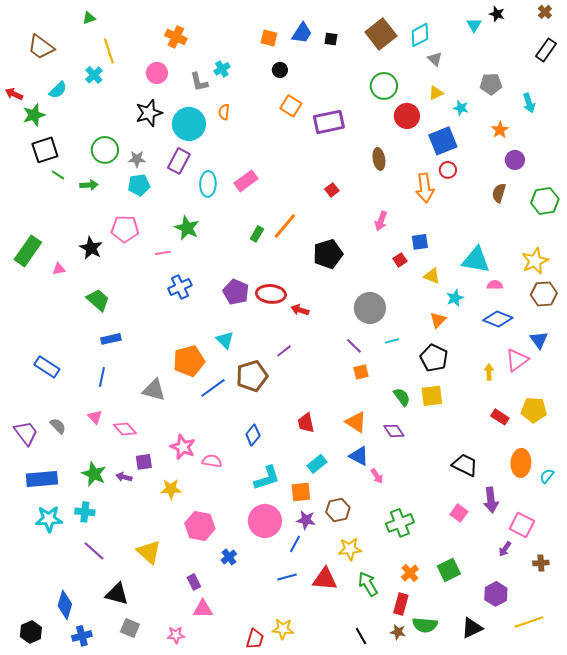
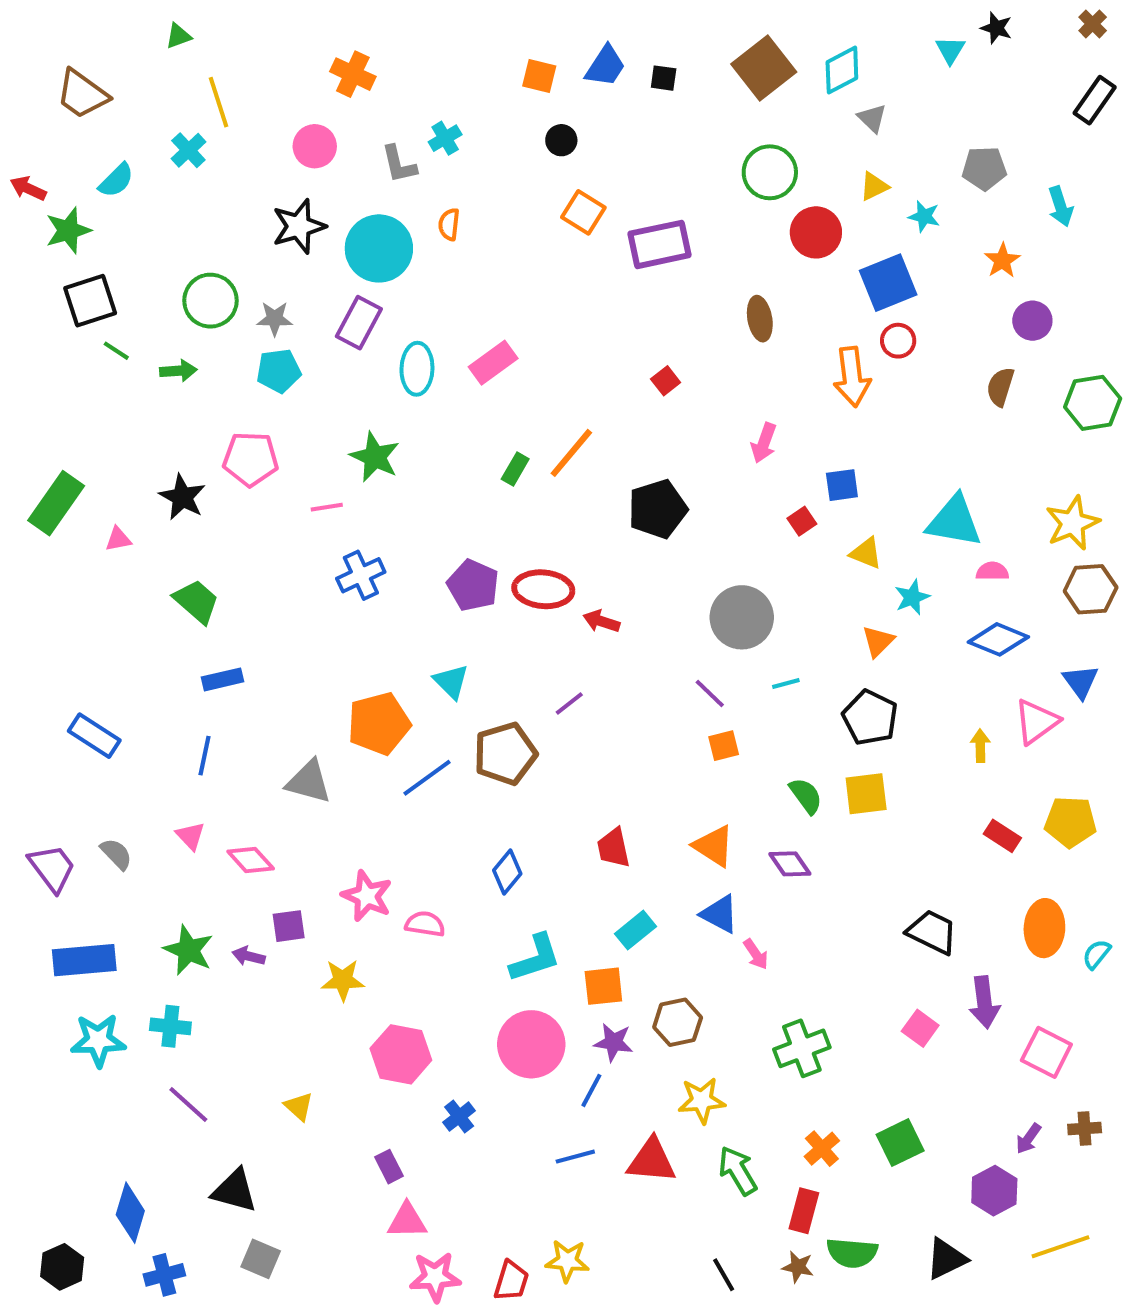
purple arrow: (505, 549) -> (1028, 1139), moved
yellow triangle: (149, 552) -> (299, 1106), size x0.6
pink star: (176, 635) -> (435, 1277), moved, size x1.4

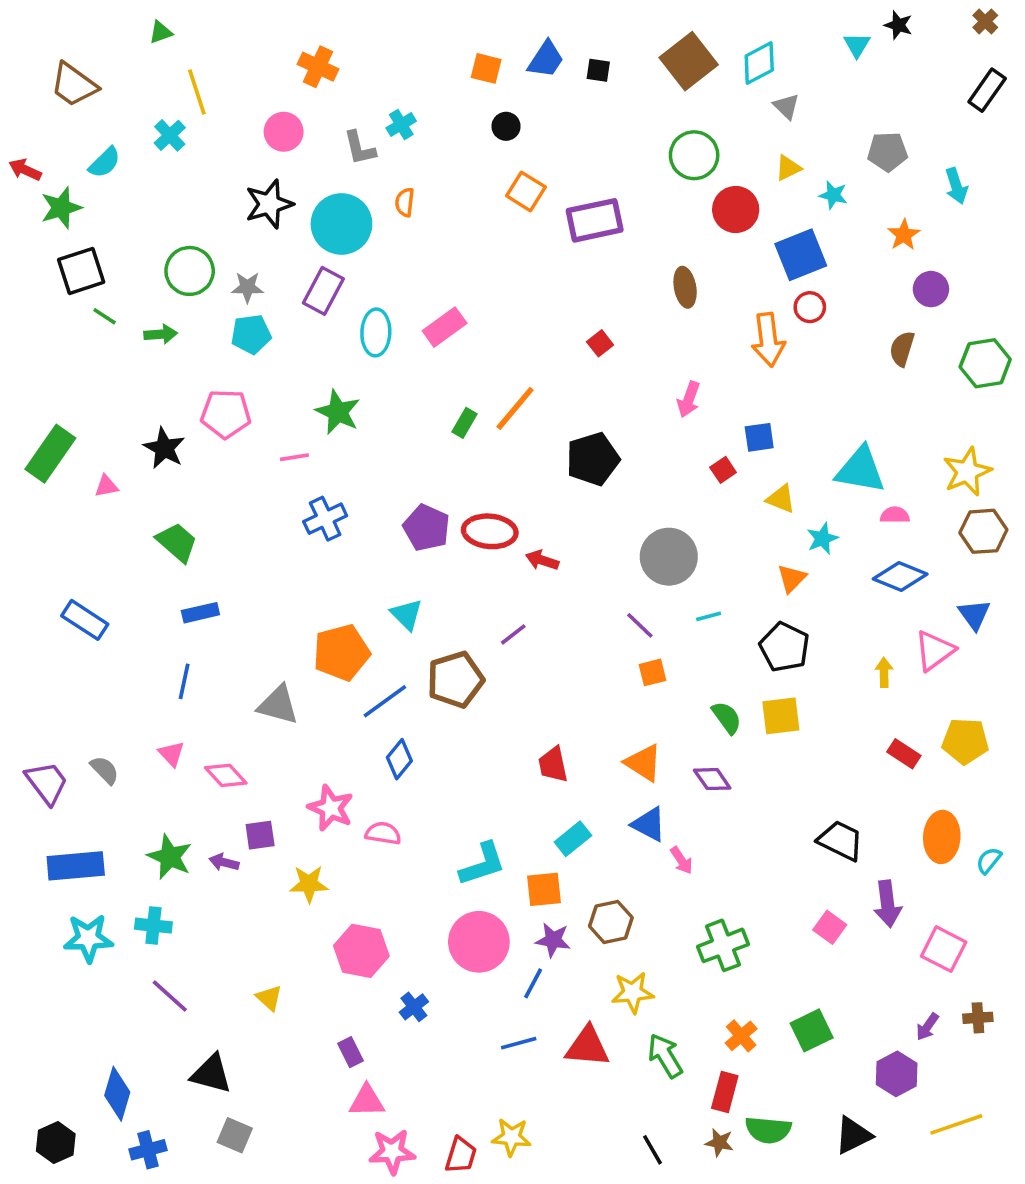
blue rectangle: (94, 736) -> (85, 620), moved
blue diamond: (507, 872) -> (399, 759), moved

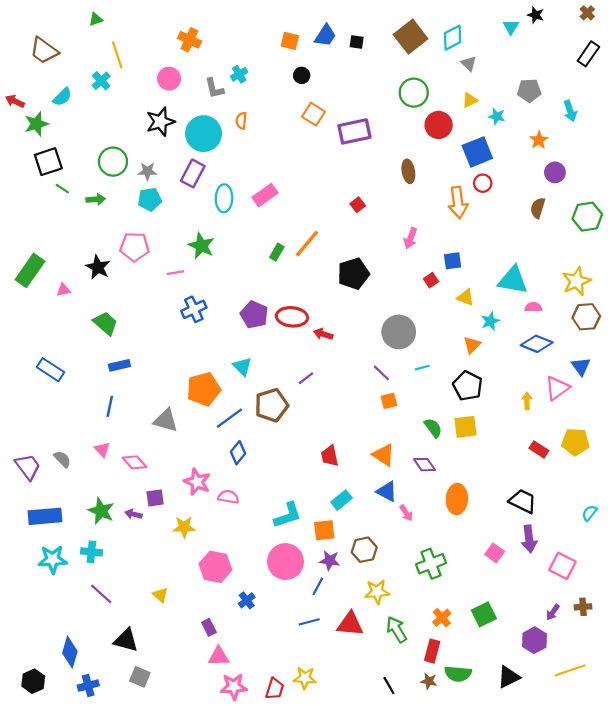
orange ellipse: (942, 837) -> (457, 499), moved
black trapezoid: (841, 841) -> (523, 501), moved

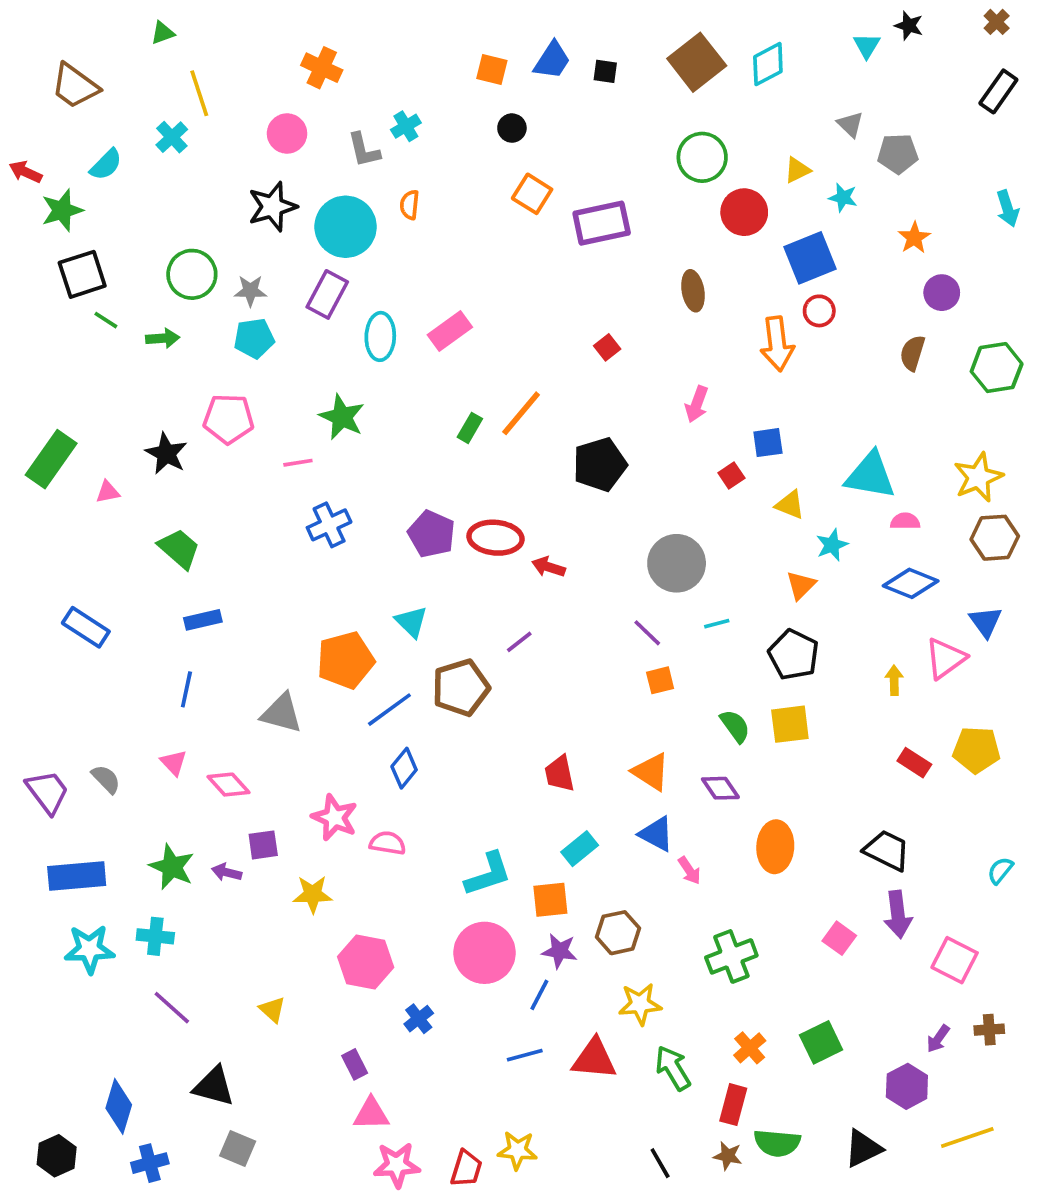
gray triangle: (469, 64) -> (850, 124), moved
cyan arrow: (570, 111) -> (1008, 208), moved

